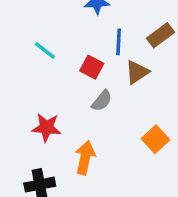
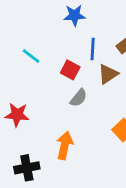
red star: (46, 128) -> (17, 115), moved

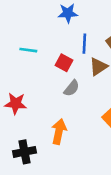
cyan line: (31, 56) -> (28, 50), turned -30

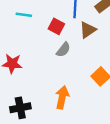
orange arrow: (59, 132) -> (62, 97), moved

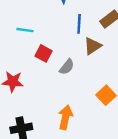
red square: (56, 26) -> (43, 53), moved

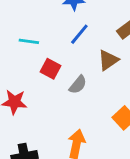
blue line: (79, 24) -> (79, 34), moved, turned 36

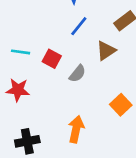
cyan line: (29, 41) -> (21, 52), moved

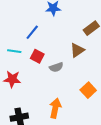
blue line: (79, 26) -> (32, 32), moved
gray semicircle: (77, 74) -> (56, 67), turned 32

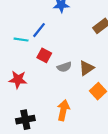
brown triangle: (77, 50) -> (86, 68), moved
cyan line: (14, 51) -> (21, 40), moved

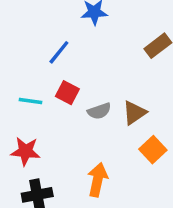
cyan line: (21, 40) -> (30, 101), moved
red star: (18, 80) -> (25, 151), moved

